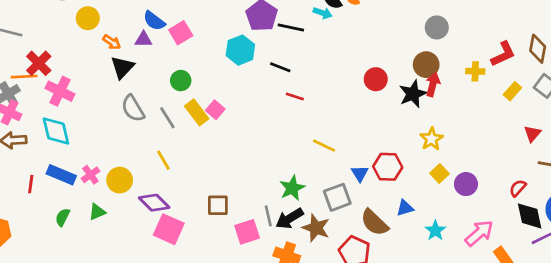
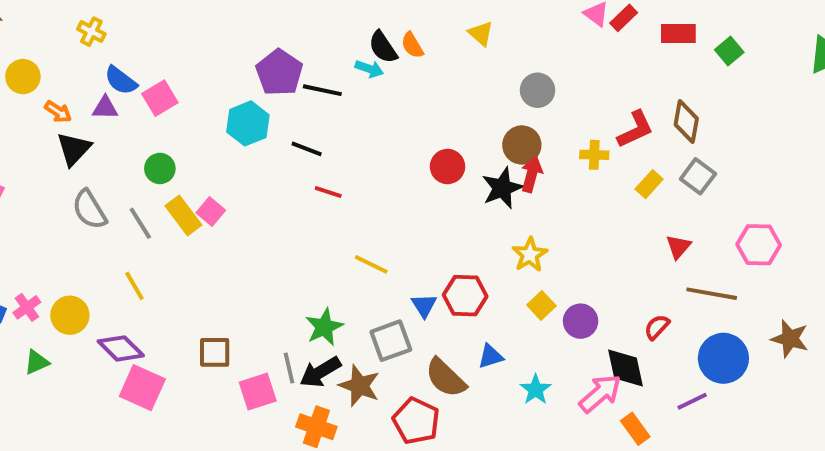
black diamond: (530, 216) -> (626, 368), moved

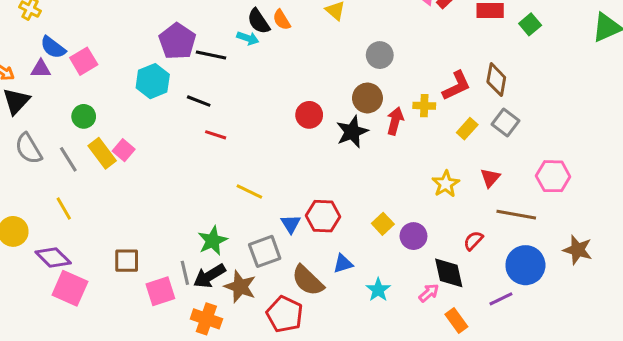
red arrow: (532, 174) -> (395, 121), moved
yellow star: (530, 255) -> (446, 184), moved
pink arrow: (600, 393) -> (429, 293), size x0.6

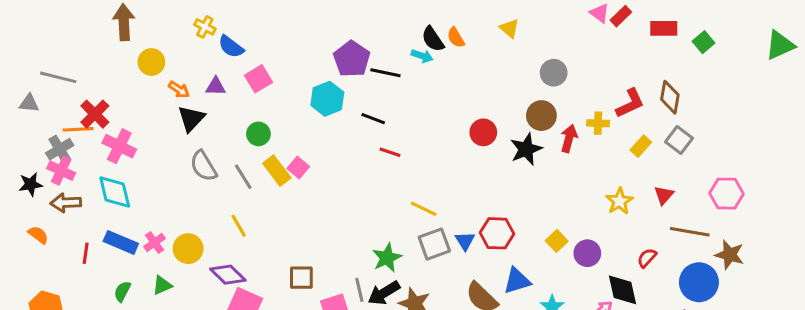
blue semicircle: (53, 47) -> (231, 47), moved
brown star: (578, 250) -> (730, 255), moved
gray square: (265, 251) -> (434, 244), moved
blue triangle: (343, 264) -> (517, 281), size x1.4

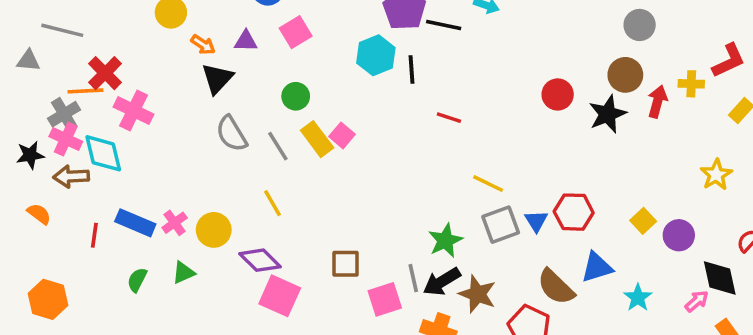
black line: (373, 119) -> (411, 70), moved, turned 65
cyan diamond: (115, 192) -> (103, 153), moved

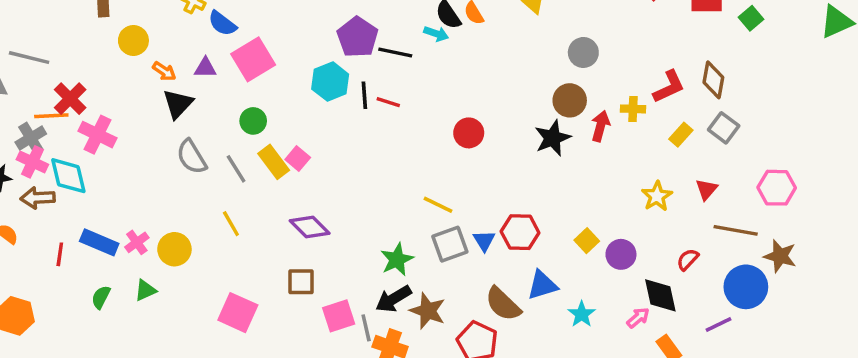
pink square: (296, 32) -> (253, 59), size x1.4
red circle: (558, 94) -> (469, 133), moved
red line: (449, 118) -> (388, 102), moved
purple diamond: (260, 260) -> (310, 227), moved
gray line: (413, 278) -> (366, 328), moved

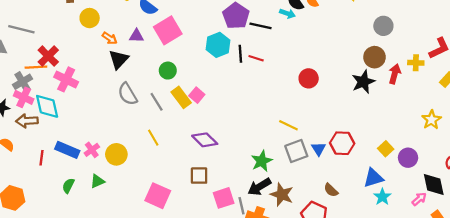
blue triangle: (542, 285) -> (373, 178), moved
brown semicircle: (503, 304) -> (331, 190), size x0.6

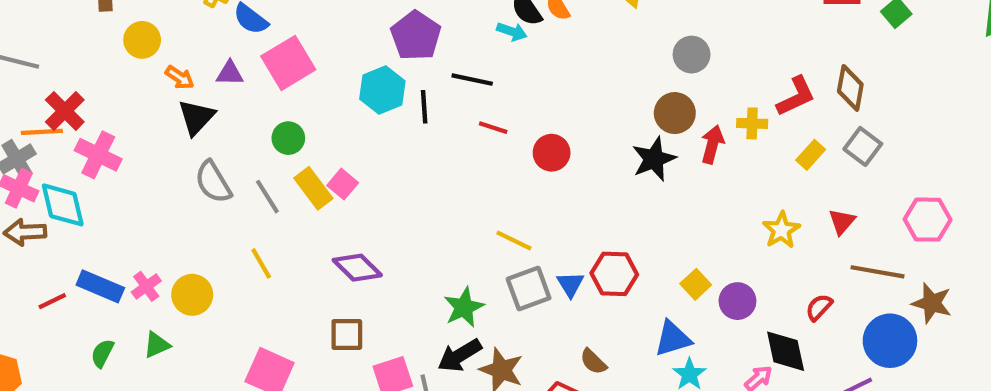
black line: (261, 26) -> (472, 80), moved
red line: (256, 58) -> (493, 128), moved
red line: (42, 158) -> (52, 301), turned 56

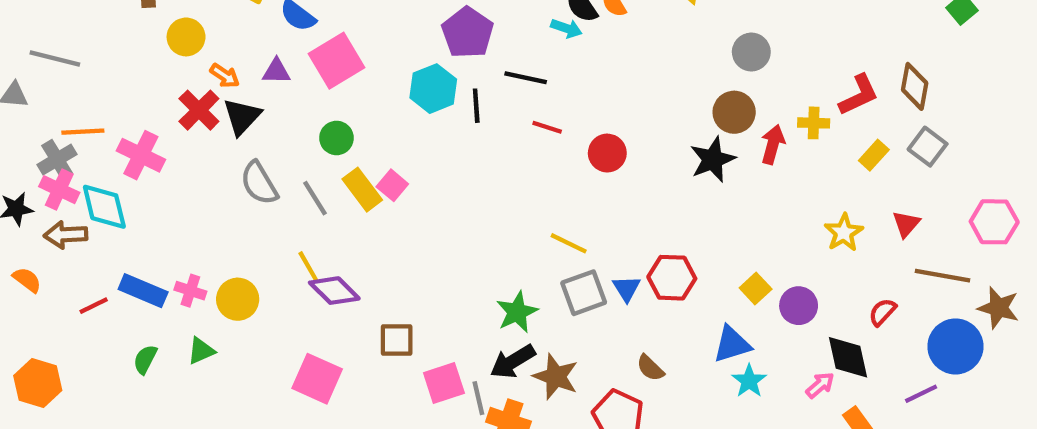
red cross: (65, 111) -> (199, 110), moved
purple diamond: (357, 268) -> (334, 291), moved
pink cross: (146, 286) -> (190, 291), turned -36

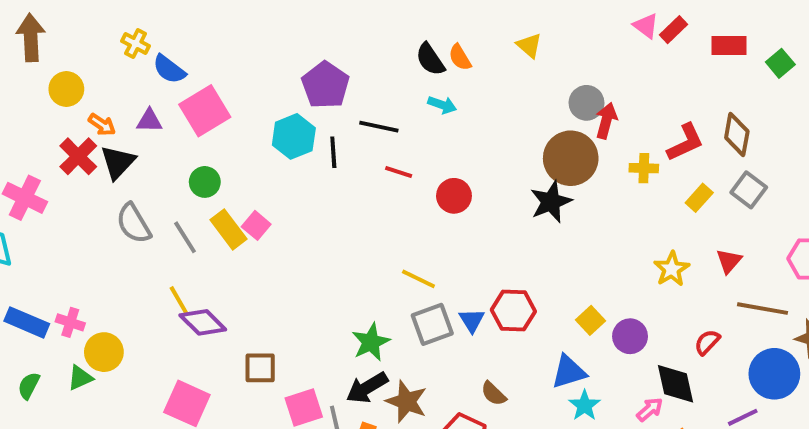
cyan arrow: (566, 28) -> (442, 105), moved
brown circle: (734, 112) -> (571, 158), size x1.4
red arrow: (773, 144) -> (606, 121), moved
yellow circle: (238, 299) -> (104, 352), moved

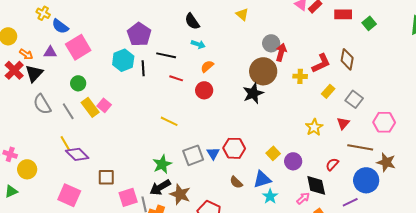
orange semicircle: (460, 57) -> (207, 66), moved, turned 80
gray square: (749, 190) -> (354, 99), moved
yellow line: (418, 279) -> (169, 121), moved
green triangle: (80, 378) -> (11, 191), moved
brown semicircle: (494, 394) -> (236, 182), moved

